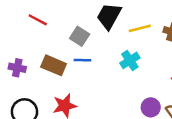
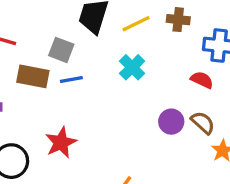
brown rectangle: (54, 65) -> (33, 76), moved

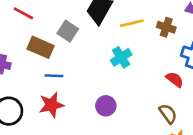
blue line: (71, 80) -> (54, 76), moved
purple circle: (171, 122) -> (106, 106), moved

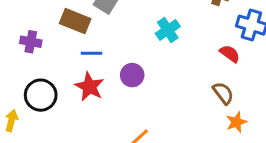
red star: (51, 105) -> (89, 87), turned -30
purple circle: (106, 106) -> (132, 75), moved

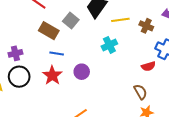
purple cross: (31, 42) -> (15, 53), moved, turned -32
red semicircle: (230, 54) -> (148, 66), turned 120

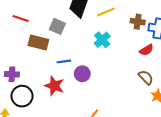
brown cross: (146, 26) -> (138, 22), moved
purple cross: (15, 53) -> (12, 74), turned 32
blue line: (57, 53) -> (64, 61), moved

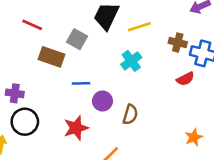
brown semicircle: (146, 77) -> (130, 114), moved, turned 56
red star: (54, 86) -> (76, 128), moved, turned 30

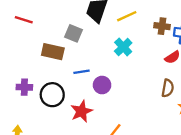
red line: (32, 25) -> (24, 20), moved
brown semicircle: (130, 114) -> (168, 88), moved
black circle: (25, 122) -> (52, 95), moved

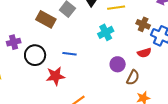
blue line: (81, 72) -> (70, 54), moved
purple circle: (102, 85) -> (118, 64), moved
purple cross: (24, 87) -> (14, 42), turned -32

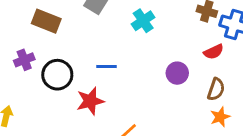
brown rectangle: (46, 19) -> (46, 21), moved
cyan cross: (106, 32) -> (143, 21), moved
brown semicircle: (133, 77) -> (216, 89), moved

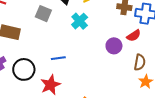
purple circle: (177, 73) -> (114, 46), moved

